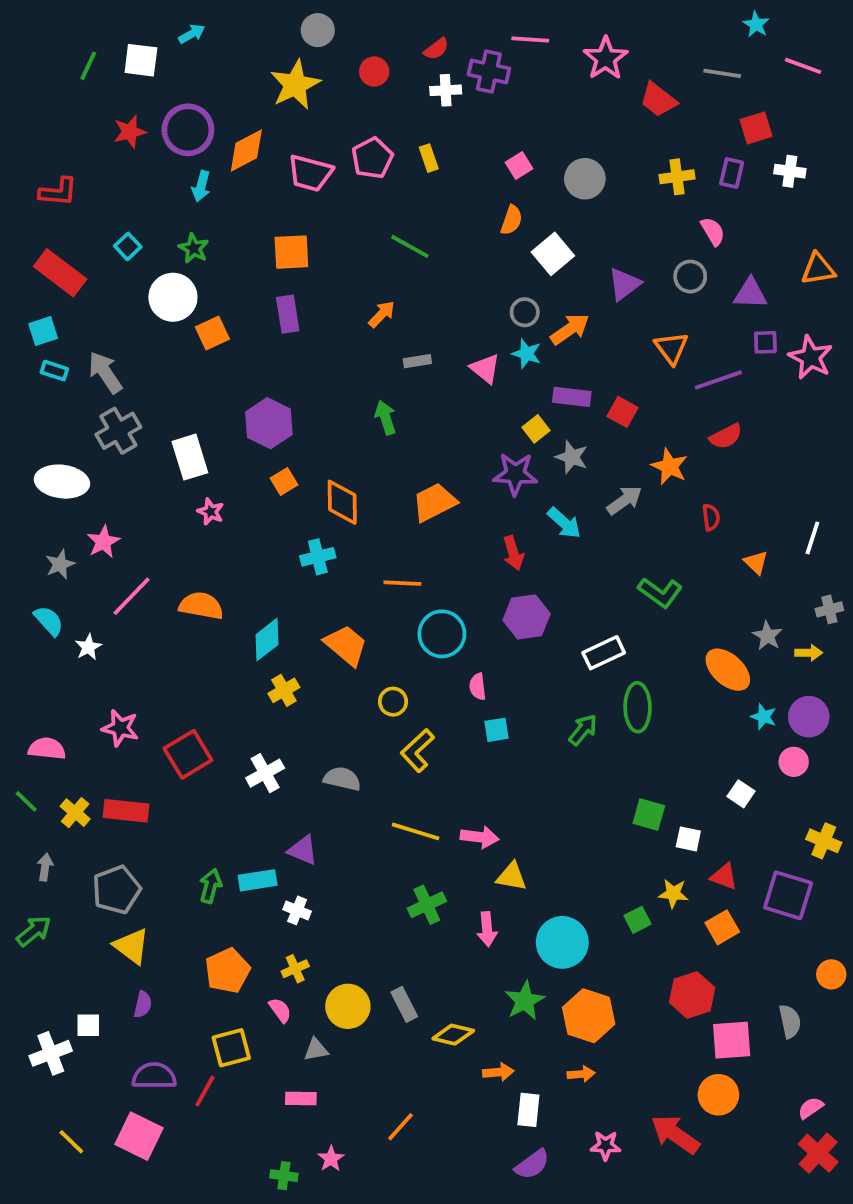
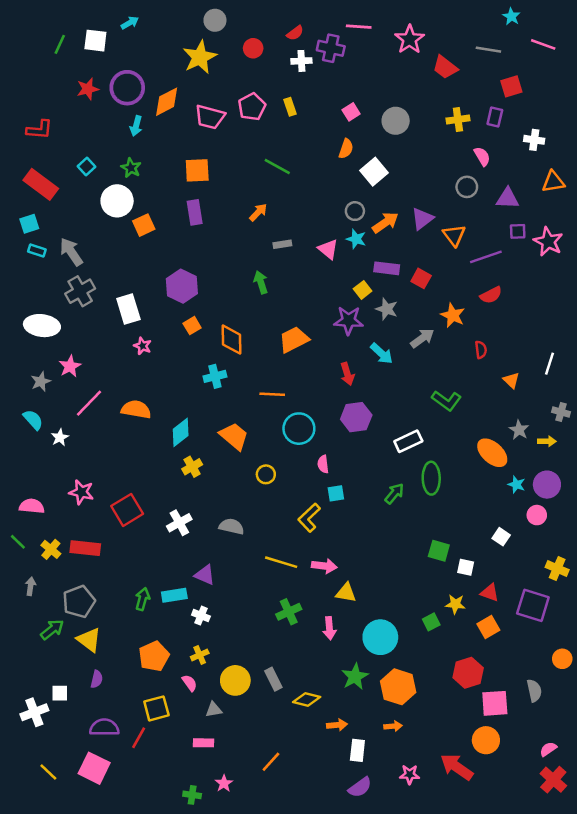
white cross: (790, 171) -> (534, 140), moved
purple triangle: (624, 284) -> (422, 219), moved
gray cross: (829, 609) -> (561, 412), turned 30
yellow L-shape: (417, 751) -> (309, 518), moved
green arrow: (34, 931) -> (52, 630), moved

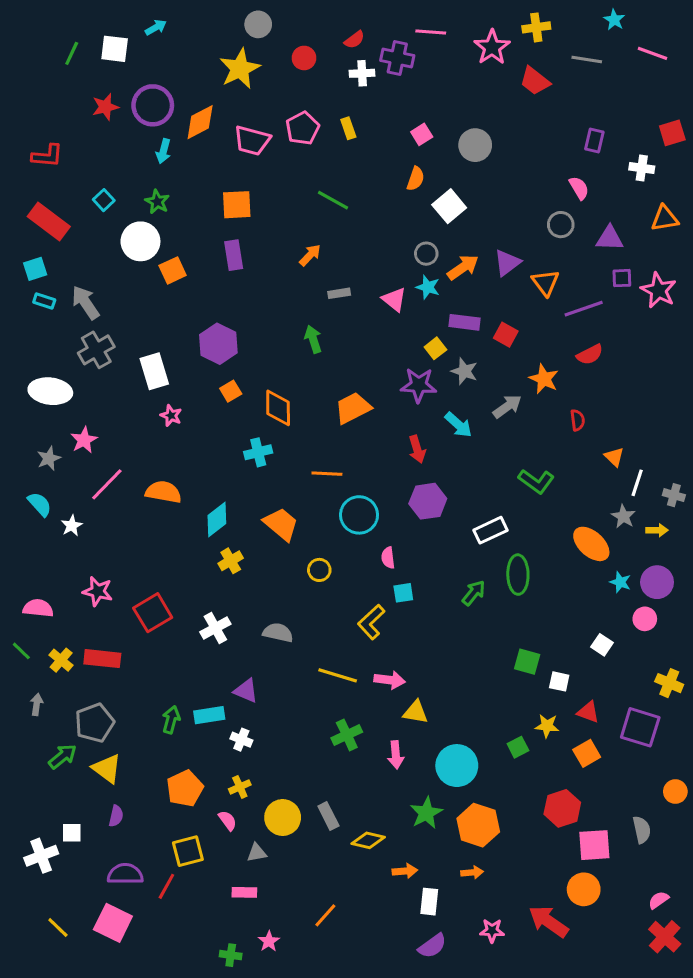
red square: (511, 86) -> (672, 133), moved
yellow cross: (458, 119) -> (536, 27), moved
white line: (550, 364) -> (637, 483), moved

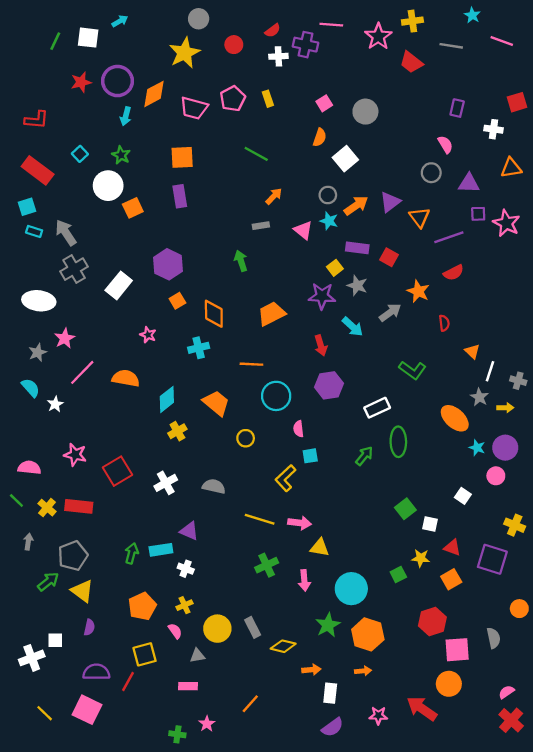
orange arrow: (310, 255) -> (274, 196), moved
white rectangle: (154, 371) -> (119, 285), turned 56
pink star: (171, 416) -> (148, 335), moved
green square: (527, 662) -> (405, 509), turned 36

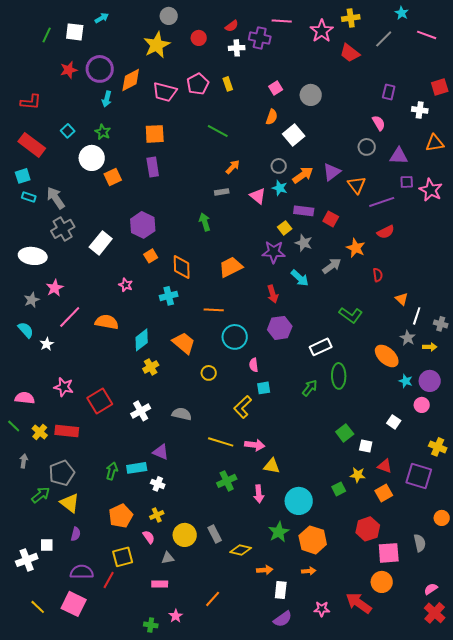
gray line: (451, 46) -> (384, 39), turned -54

